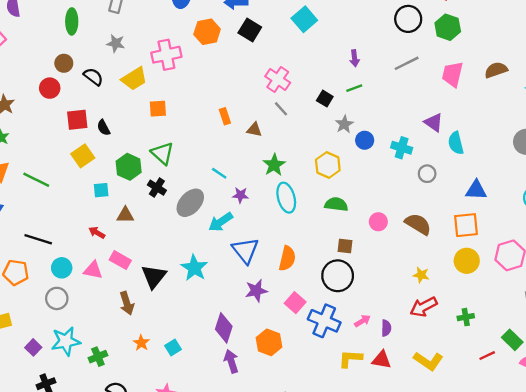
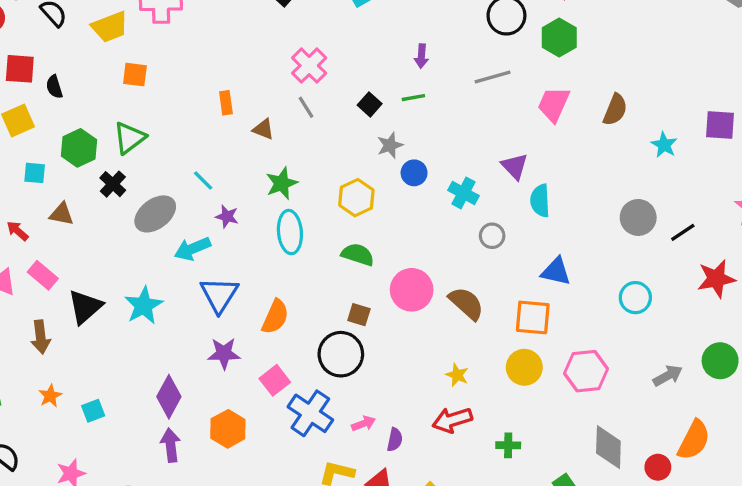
brown semicircle: (496, 70) -> (615, 110), turned 120
green triangle: (162, 153) -> (129, 138), turned 30
pink circle: (378, 222) -> (412, 290), size x1.6

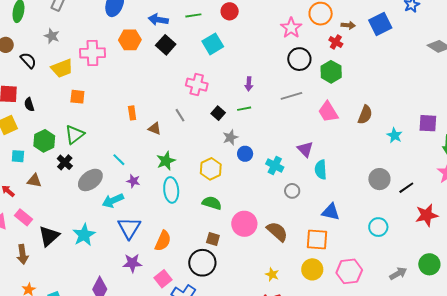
pink cross: (309, 66) -> (197, 85), moved, turned -30
pink trapezoid: (554, 104) -> (328, 112), turned -55

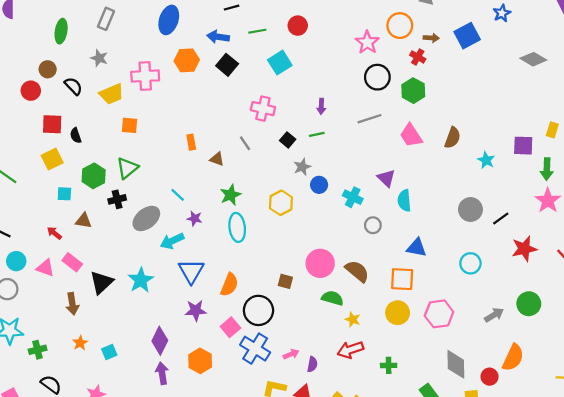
black cross: (65, 162) -> (117, 199), turned 35
green semicircle: (212, 203) -> (333, 298), moved
black circle: (202, 263) -> (258, 310), moved

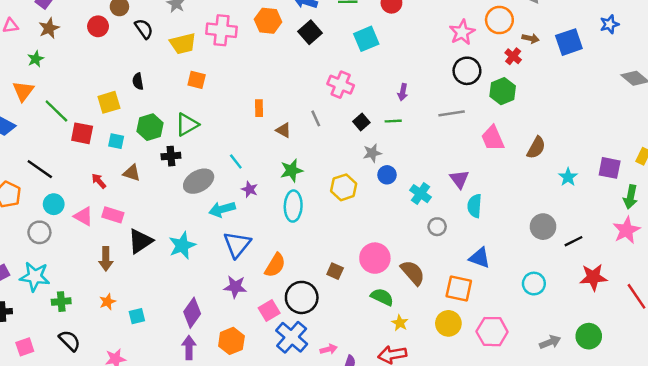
red square: (52, 124) -> (82, 133), moved
pink rectangle: (72, 262) -> (113, 215), turned -30

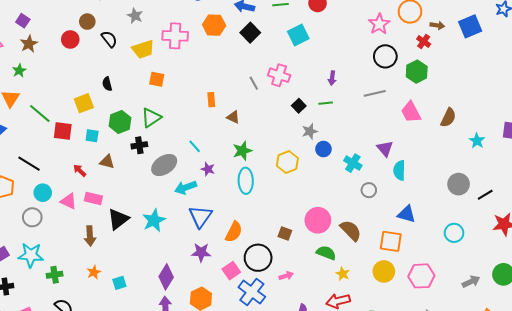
gray line: (316, 118) -> (254, 83), moved
pink arrow: (329, 349) -> (286, 276), moved

